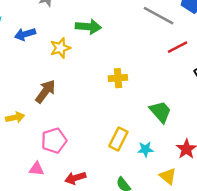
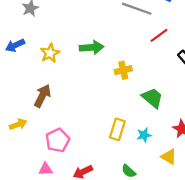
green arrow: (88, 27) -> (92, 47), moved
yellow cross: (118, 78) -> (123, 70), moved

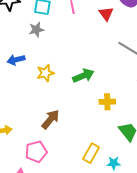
green arrow: (92, 47) -> (83, 76), turned -30
brown arrow: (42, 96) -> (50, 119), moved

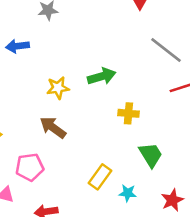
yellow star: (45, 73) -> (58, 88), moved
brown arrow: (50, 119) -> (53, 128), turned -100

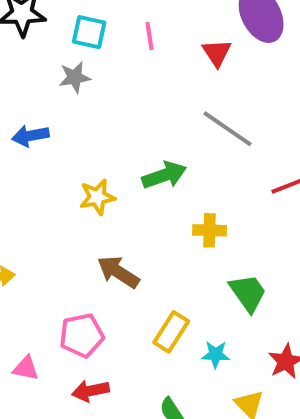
gray line: (166, 50) -> (228, 129), moved
brown arrow: (53, 128) -> (118, 272), moved
pink pentagon: (30, 167) -> (82, 335), moved

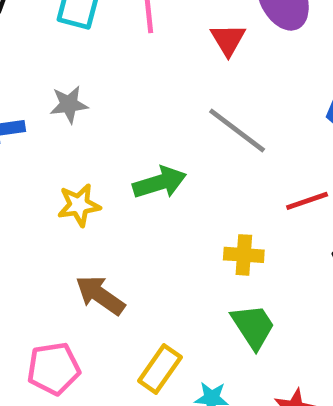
gray star: (75, 77) -> (69, 104), moved
yellow cross: (209, 230) -> (244, 255), moved

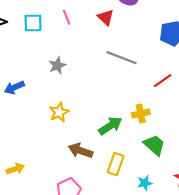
gray star: (69, 104) -> (57, 65), moved
green arrow: (160, 183) -> (110, 126), moved
yellow rectangle: (160, 369) -> (116, 164), moved

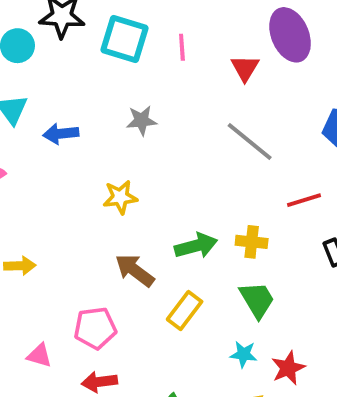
cyan square: (33, 23) -> (125, 39), size x1.4
cyan star: (145, 183) -> (244, 354), moved

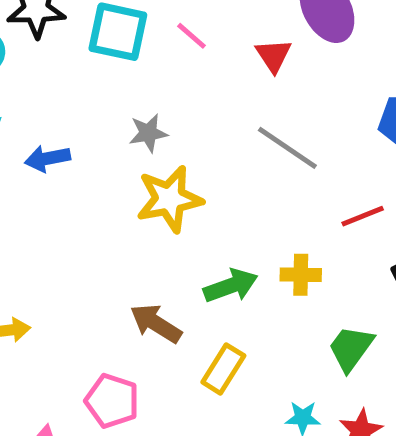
pink line: (182, 47) -> (191, 36), turned -40
yellow star: (120, 197) -> (169, 199), moved, size x1.5
green trapezoid: (257, 300) -> (351, 348), moved, turned -108
pink pentagon: (95, 328) -> (112, 401), turned 30

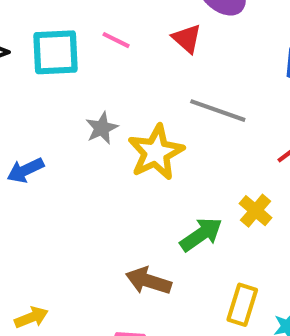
yellow star: (169, 199) -> (156, 152), moved
yellow cross: (301, 275) -> (256, 211), turned -36
yellow rectangle: (223, 369) -> (242, 305), moved

